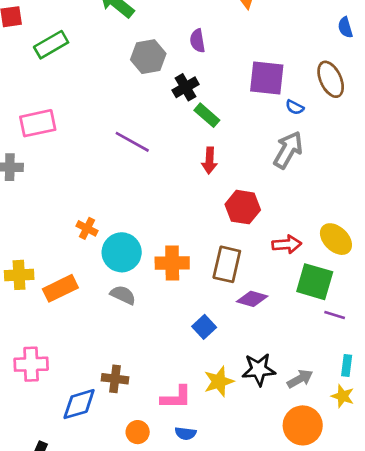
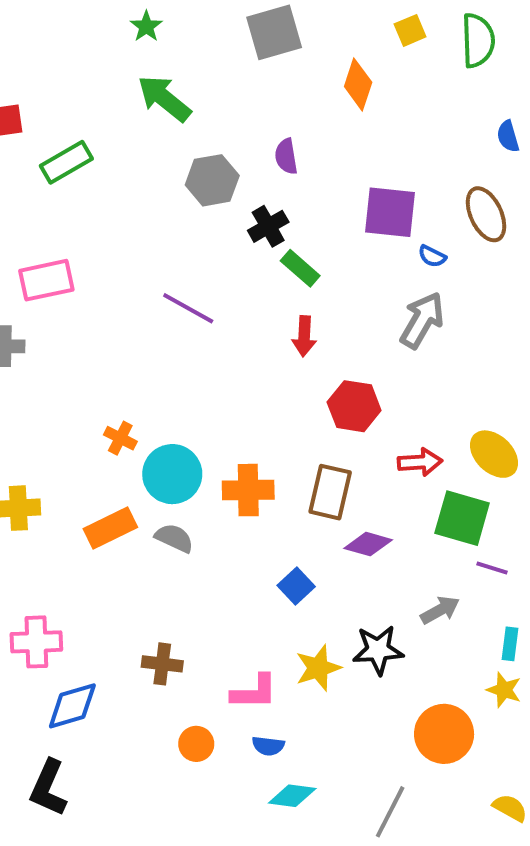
orange rectangle: (60, 288) -> (110, 528), moved
gray arrow: (300, 379) -> (440, 610), moved
blue diamond: (79, 404) -> (72, 706), moved

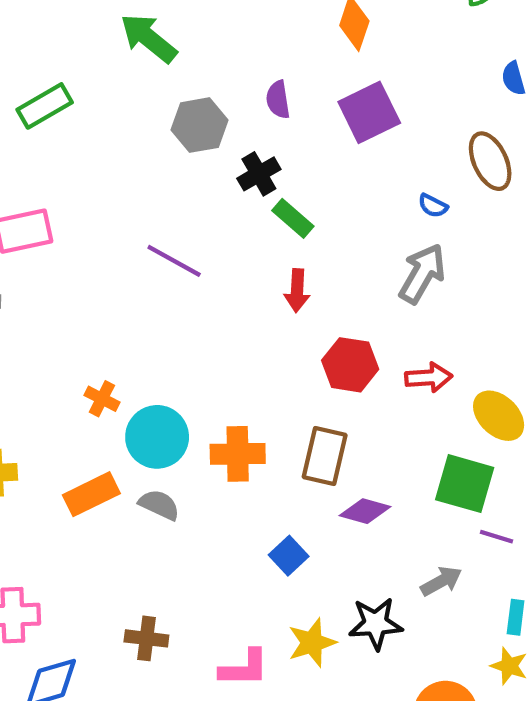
purple square: (390, 212) -> (369, 112), moved, turned -32
red arrow: (420, 462) -> (429, 378), moved

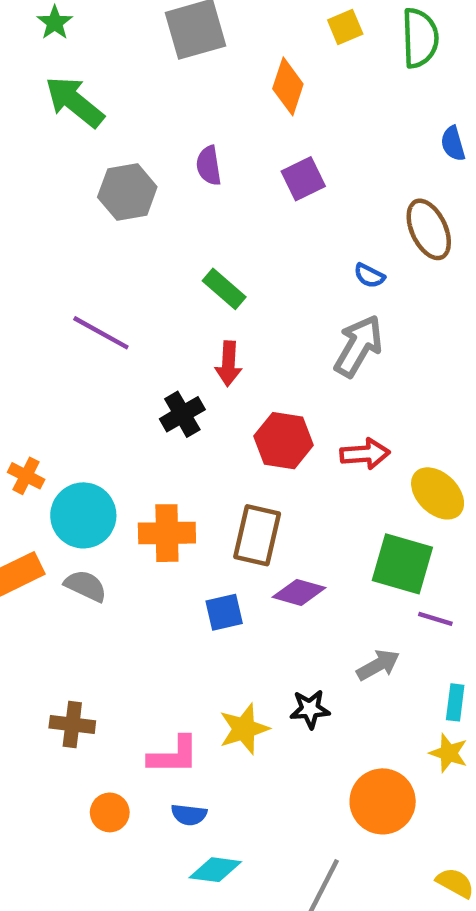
purple square: (369, 112) -> (303, 179), size x0.7
black cross: (259, 174) -> (182, 414), moved
blue square: (289, 556) -> (224, 612), moved, turned 30
black star: (376, 624) -> (310, 709), size x0.7

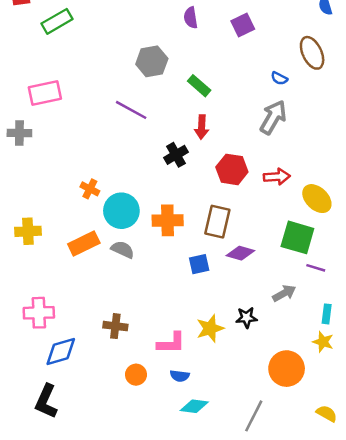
gray hexagon: (127, 192) -> (152, 61), moved

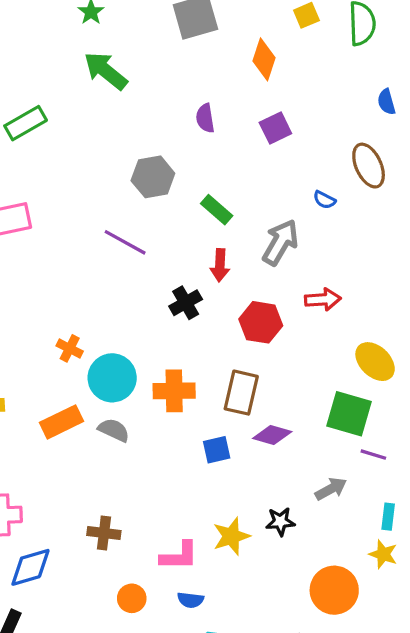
gray arrow: (273, 117) -> (280, 242), moved
red arrow: (277, 177) -> (323, 299), moved

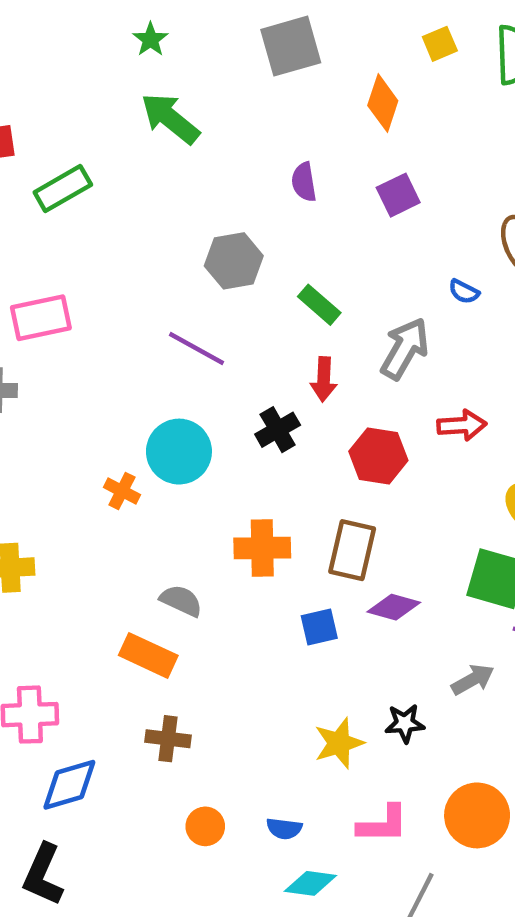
cyan circle: (112, 378) -> (179, 452), moved
orange rectangle: (61, 422) -> (148, 655), moved, turned 51
pink L-shape: (179, 556) -> (383, 824), moved

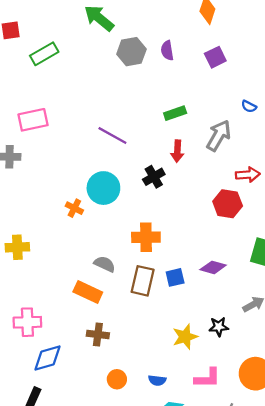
gray hexagon: (234, 261) -> (131, 52), moved
green rectangle: (319, 305) -> (175, 113), turned -60
red hexagon: (378, 456) -> (228, 204), moved
brown rectangle: (352, 550) -> (143, 281), moved

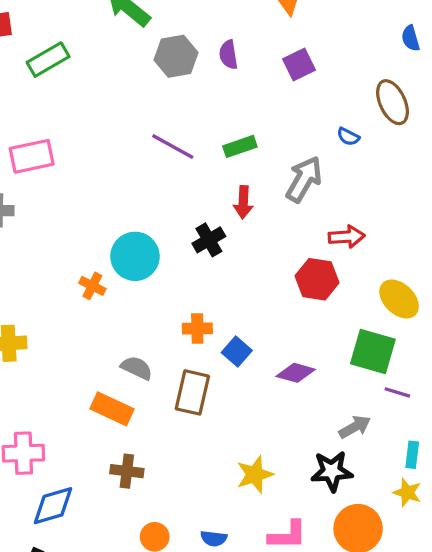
purple line: (112, 135) -> (173, 146), moved
orange cross: (146, 237) -> (197, 329), size x0.7
blue square: (175, 277) -> (237, 351), moved, turned -36
black star: (219, 327) -> (332, 471), moved, size x1.4

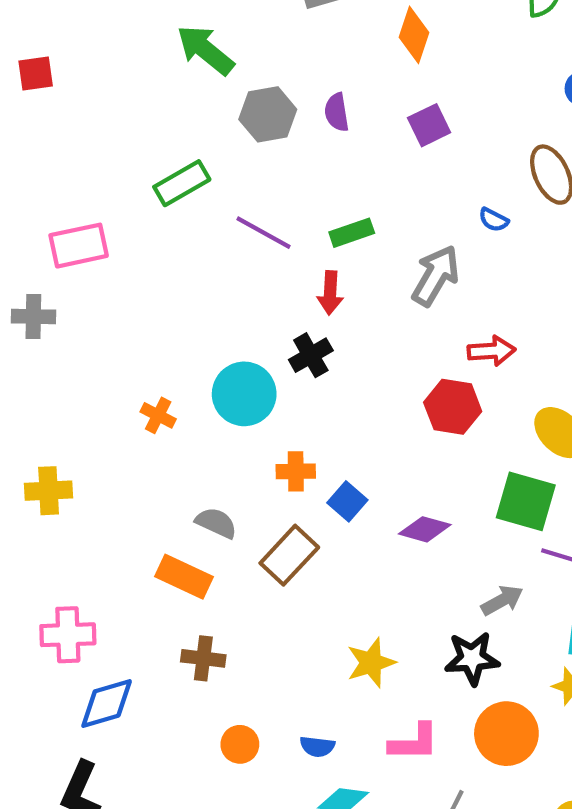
green rectangle: (48, 60) -> (182, 183), moved
red arrow: (243, 202) -> (330, 293), moved
cyan circle: (135, 256) -> (244, 394), moved
brown rectangle: (192, 392) -> (289, 555), turned 30

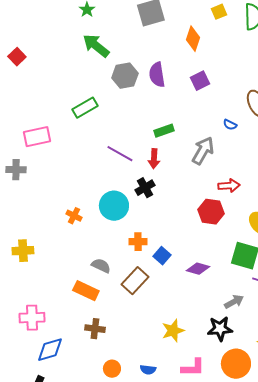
red square: (36, 74) -> (17, 57), turned -36
purple semicircle: (337, 112) -> (157, 75), size x1.4
purple line: (264, 233) -> (120, 154), moved

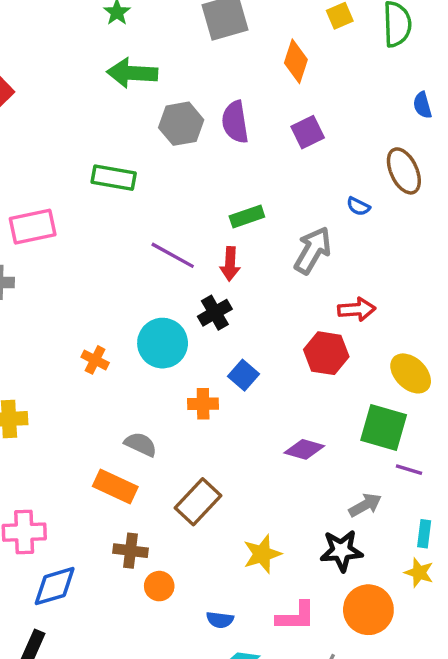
green arrow: (96, 46) -> (132, 73), turned -36
green rectangle: (85, 108) -> (114, 178), turned 40
blue square: (162, 256) -> (244, 375), moved
brown rectangle: (135, 281) -> (198, 502), moved
orange circle: (112, 369) -> (159, 586), moved

